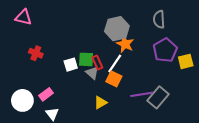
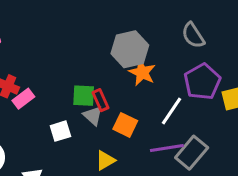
gray semicircle: (159, 19) -> (193, 35), turned -30
white line: (115, 63) -> (172, 111), moved
white square: (71, 65) -> (60, 131), moved
pink rectangle: (46, 94) -> (23, 99), moved

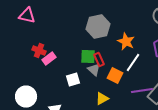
gray hexagon: (130, 49) -> (98, 26), moved
white line: (172, 111) -> (133, 62), moved

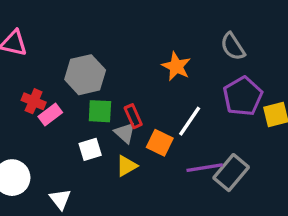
gray hexagon: (98, 26) -> (85, 75), moved
orange star: (126, 42) -> (176, 66), moved
green square: (88, 56) -> (100, 111), moved
yellow triangle: (102, 98) -> (127, 166), moved

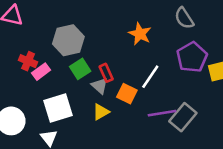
green square: (100, 111) -> (80, 69), turned -36
white square: (90, 149) -> (58, 108), moved, size x1.6

